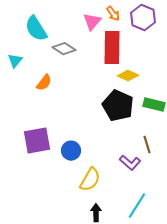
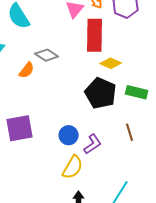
gray diamond: (64, 49) -> (47, 55), moved
blue circle: (71, 151) -> (69, 135), moved
purple L-shape: (130, 163) -> (93, 144), moved, turned -75

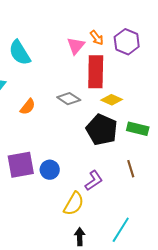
gray diamond: (47, 55) -> (69, 99), moved
blue circle: (69, 135) -> (50, 170), moved

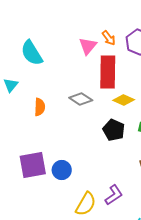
orange semicircle: (28, 107) -> (40, 107), turned -36
black pentagon: (102, 130) -> (114, 130), size x0.7
purple L-shape: (94, 181) -> (114, 195), moved

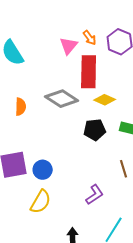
gray diamond: (81, 99) -> (62, 99), size x1.4
black pentagon: (114, 130) -> (95, 130), turned -30
yellow semicircle: (86, 204) -> (41, 202), moved

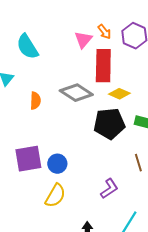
black pentagon: (95, 130) -> (109, 124), size x1.4

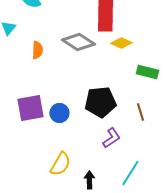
black pentagon: (109, 124) -> (100, 102), moved
yellow semicircle: (55, 196) -> (60, 164), moved

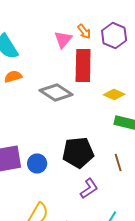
yellow diamond: (121, 43) -> (114, 94), moved
orange semicircle: (37, 50) -> (13, 76), moved, turned -108

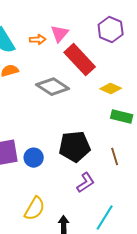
orange arrow: (84, 32) -> (38, 40), moved, turned -56
red rectangle: (83, 66) -> (80, 60), turned -44

